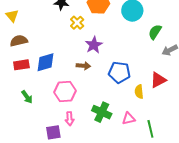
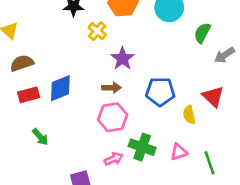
red triangle: (158, 80) -> (213, 97), turned -42
pink hexagon: (65, 91) -> (113, 117), moved
pink arrow: (70, 119) -> (114, 159), moved, turned -104

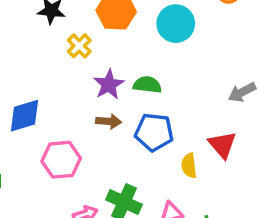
green semicircle: (202, 33) -> (147, 85), moved, turned 65
brown arrow: (111, 88) -> (109, 121), moved
pink hexagon: (113, 117) -> (61, 160), moved

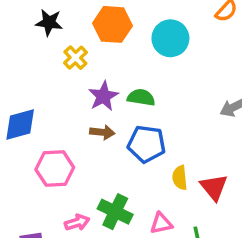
red triangle: (222, 145) -> (214, 187), moved

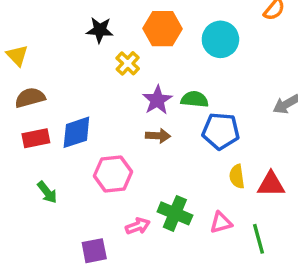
blue pentagon: (147, 144) -> (221, 131), moved
red triangle: (214, 187) -> (271, 184), turned -48

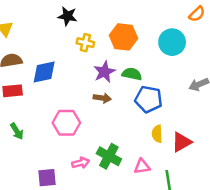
orange hexagon: (163, 29) -> (124, 37), moved
cyan circle: (220, 39) -> (172, 42), moved
yellow cross: (128, 63) -> (85, 43), turned -36
blue diamond: (76, 132) -> (44, 72), moved
red triangle: (271, 184) -> (182, 142), turned -35

